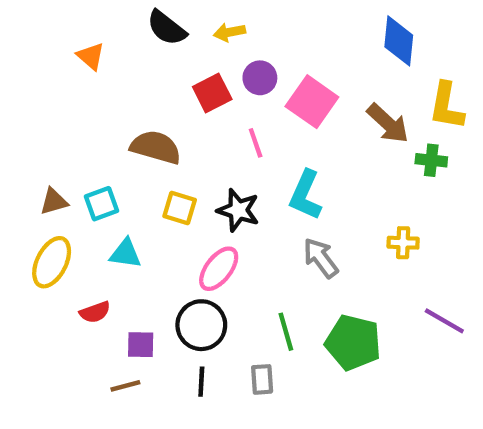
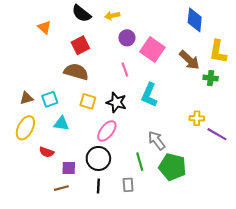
red square: (212, 93) -> (80, 45), moved
gray arrow: (321, 258) -> (157, 140), moved
red semicircle: (95, 312) -> (47, 152), turned 40
purple line: (444, 321) -> (217, 134), moved

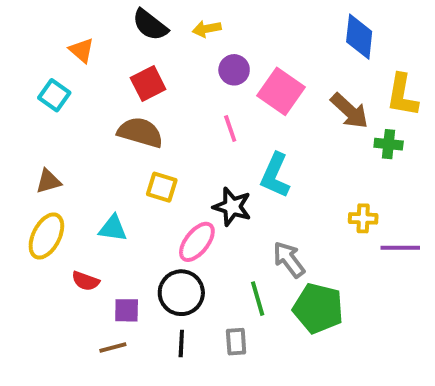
cyan square: (50, 99) -> (54, 95), moved, turned -35
black star: (116, 102) -> (232, 207), moved
purple line: (217, 134) -> (400, 248), turned -30

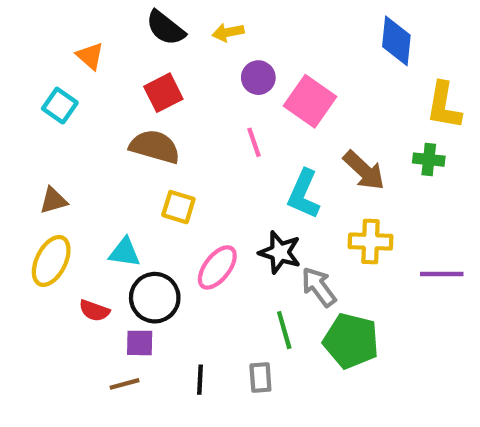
brown arrow: (349, 111) -> (364, 170), moved
black star: (232, 207) -> (280, 252), moved
yellow cross: (363, 218) -> (370, 242), moved, size x1.4
black circle: (181, 293) -> (155, 298), moved

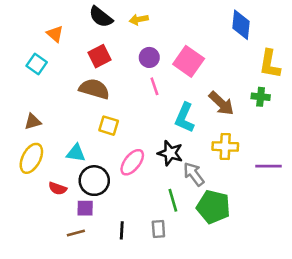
purple circle: (258, 78) -> (149, 57), moved

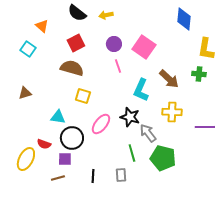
yellow ellipse: (31, 158) -> (26, 159), moved

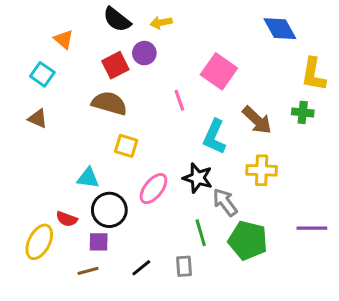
blue diamond: (184, 19) -> (280, 29), turned -35
purple circle: (114, 44) -> (144, 53), moved
brown triangle: (25, 93) -> (38, 119), moved, turned 40
purple line: (205, 127) -> (312, 228), moved
black line: (93, 176) -> (141, 268), turned 48

